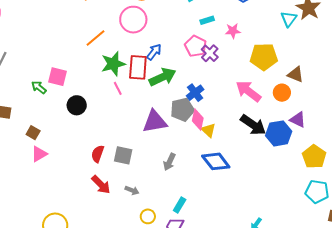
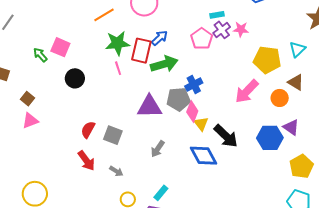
cyan triangle: (289, 19) -> (297, 49), moved
purple cross: (210, 53) -> (222, 30), moved
pink arrow: (248, 91) -> (247, 91), turned -92
black arrow: (253, 125) -> (226, 136), moved

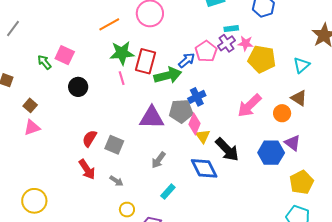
cyan rectangle: (217, 15) -> (231, 29), moved
blue arrow: (160, 38) -> (187, 60), moved
yellow pentagon: (267, 60) -> (262, 59), moved
cyan rectangle: (161, 193) -> (168, 192), moved

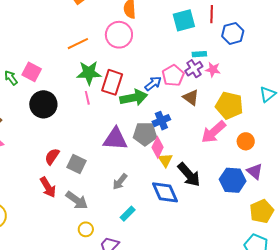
yellow pentagon: (262, 59) -> (229, 105), moved
black circle: (78, 87) -> (43, 104), size x1.4
brown triangle: (299, 98) -> (191, 97), moved
gray arrow: (116, 181) -> (77, 200), size x1.6

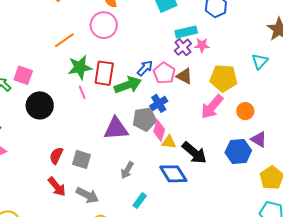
cyan rectangle: (199, 54) -> (186, 32), size x1.5
pink pentagon: (173, 76) -> (164, 73), moved
yellow triangle: (165, 160) -> (169, 142), turned -42

